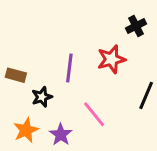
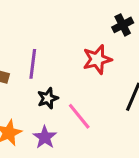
purple line: (69, 68) -> (33, 64), moved
black star: (42, 97) -> (48, 98), moved

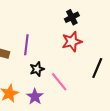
black cross: (123, 25) -> (72, 17), moved

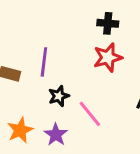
black cross: (72, 17) -> (108, 23), turned 32

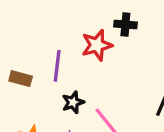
red star: (108, 57) -> (97, 45), moved

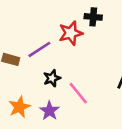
purple line: (57, 66) -> (39, 49), turned 50

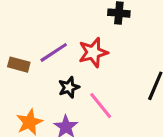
red star: (71, 33) -> (93, 52), moved

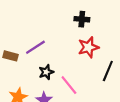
red star: (93, 52) -> (88, 47), moved

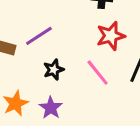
pink line: (69, 85) -> (98, 73), moved

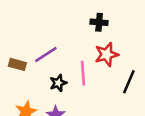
pink line: (98, 73) -> (83, 73), moved, turned 35

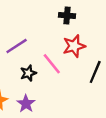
pink line: (83, 73) -> (52, 64), turned -35

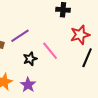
red star: (74, 46) -> (80, 35), moved

